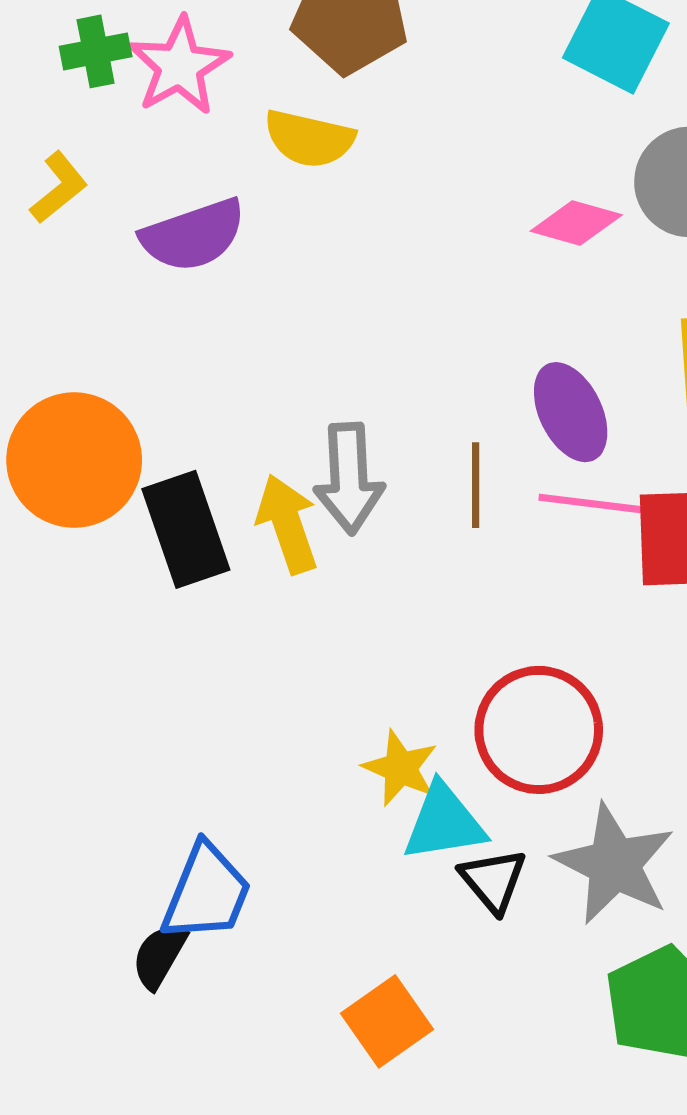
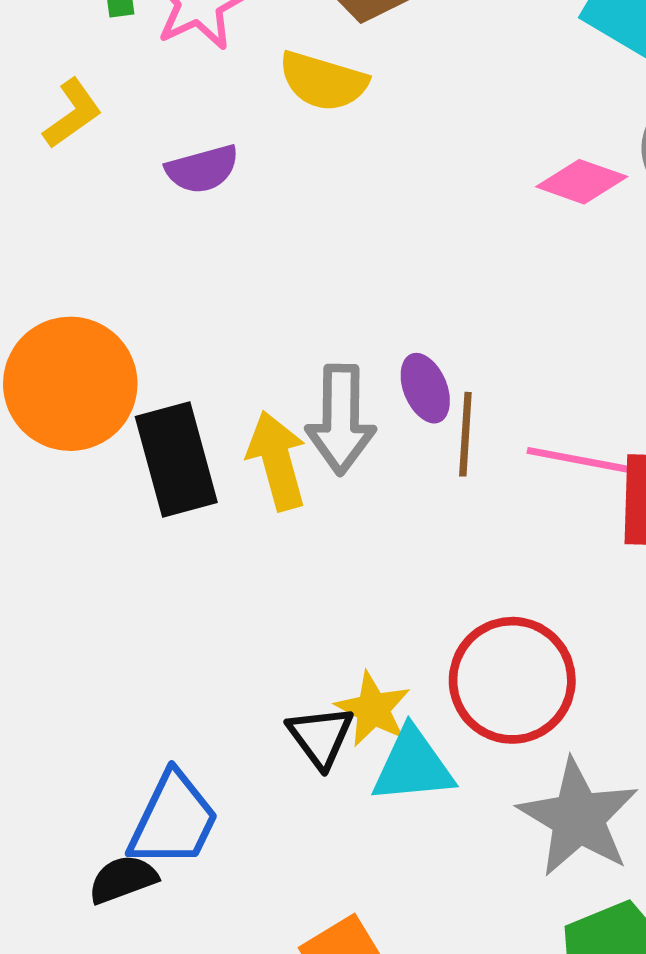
purple semicircle: (193, 235) -> (202, 169), size x0.7
purple ellipse: (571, 412) -> (425, 388), moved, size x0.7
black triangle: (493, 880) -> (320, 737), moved
black semicircle: (159, 956) -> (123, 879), turned 36

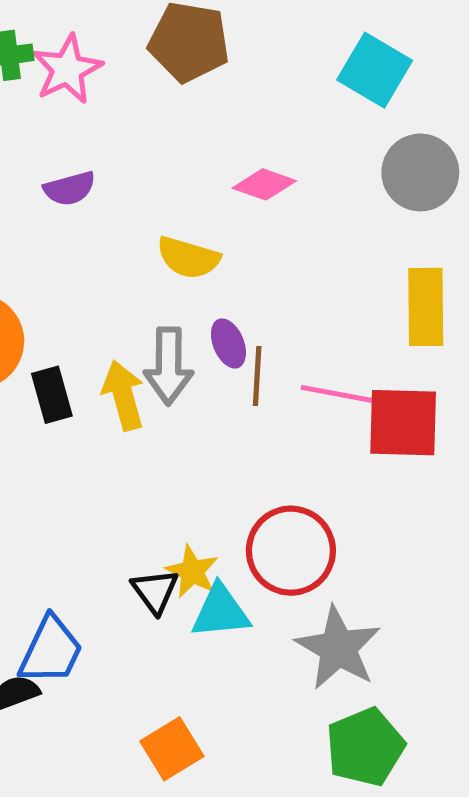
yellow semicircle: (323, 81) -> (188, 258), moved
pink diamond: (582, 182) -> (264, 184), moved
black rectangle: (176, 459) -> (52, 395), size x0.7

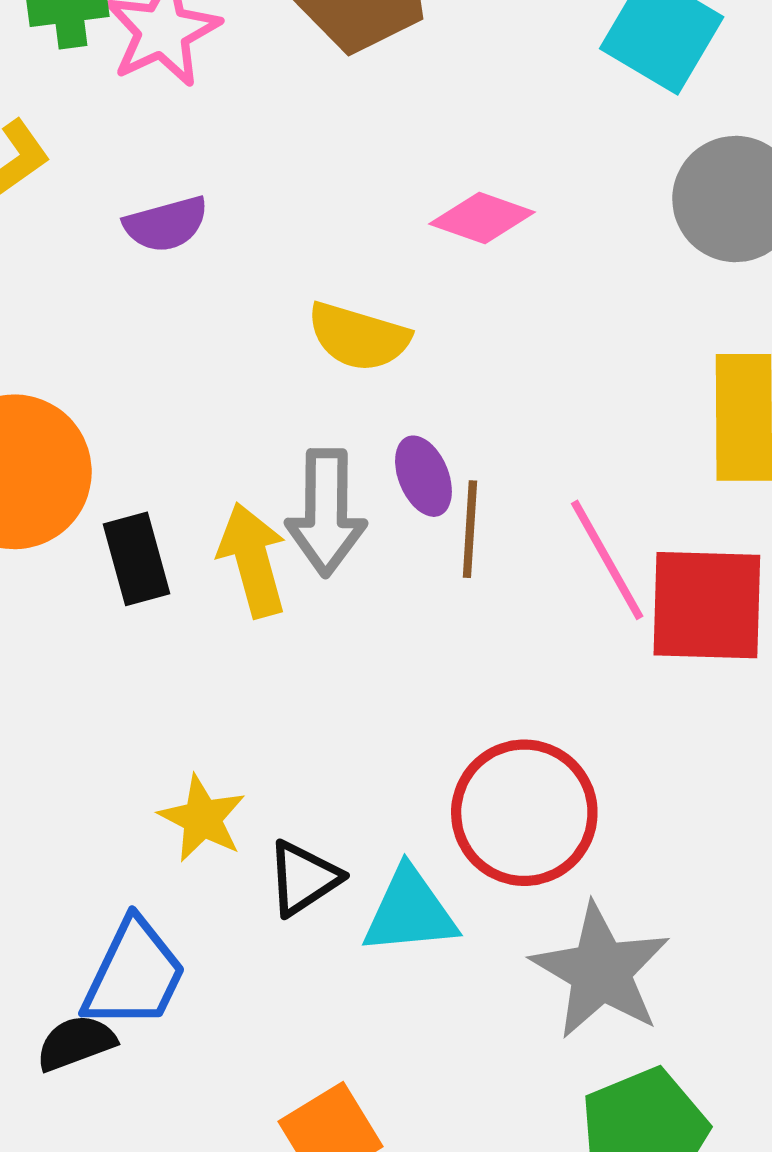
pink line: (342, 395) -> (607, 560), turned 50
yellow star: (192, 571) -> (202, 818), moved
black triangle: (155, 591) -> (303, 878), turned 33

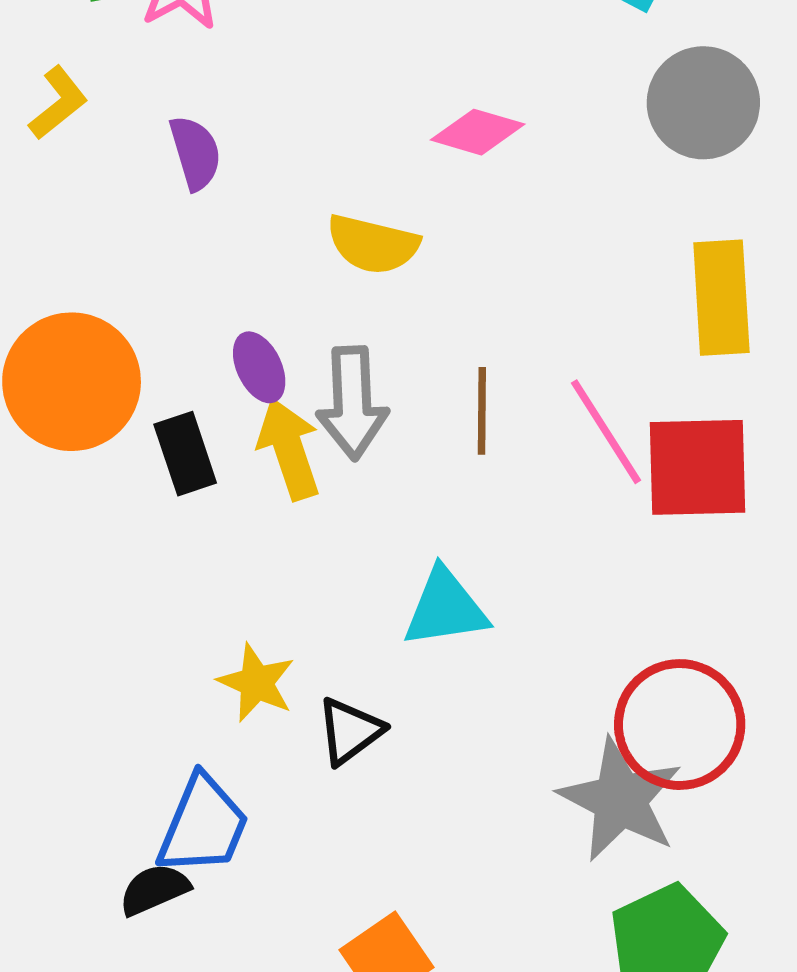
purple semicircle: (166, 224) -> (195, 153), turned -88
purple ellipse: (423, 476) -> (259, 367), moved
red circle: (524, 813) -> (680, 725), moved
cyan triangle: (410, 911) -> (445, 608), moved

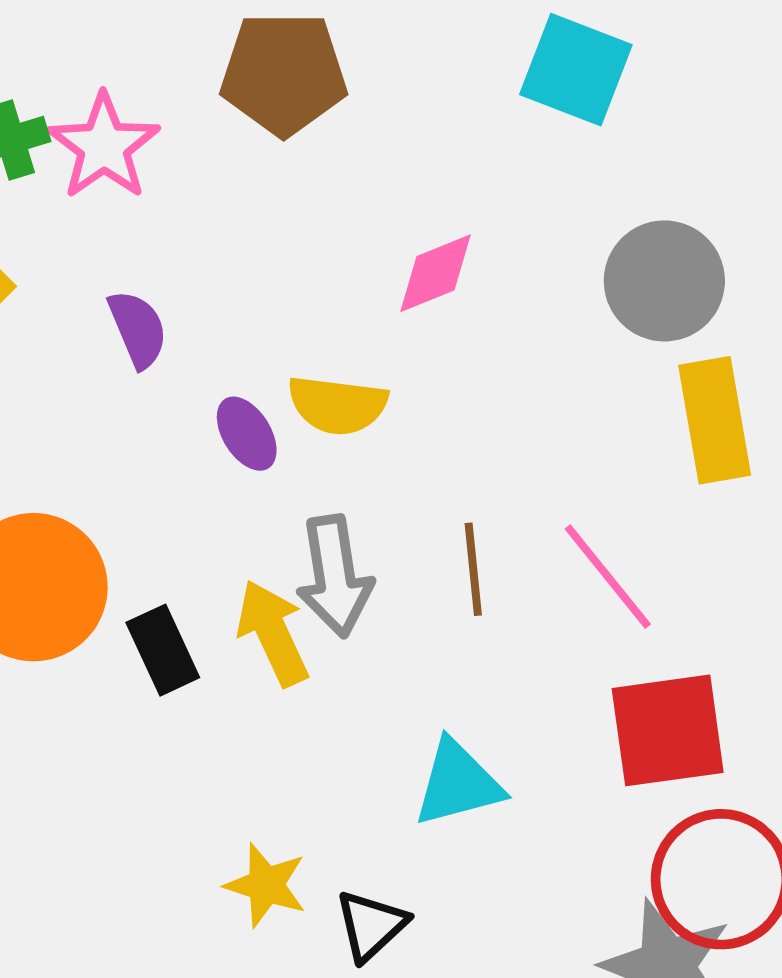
gray circle: (703, 103) -> (664, 281), moved
pink diamond: (478, 132) -> (436, 273), turned -32
purple ellipse: (259, 367) -> (247, 434), moved
red square: (697, 467) -> (668, 730), moved

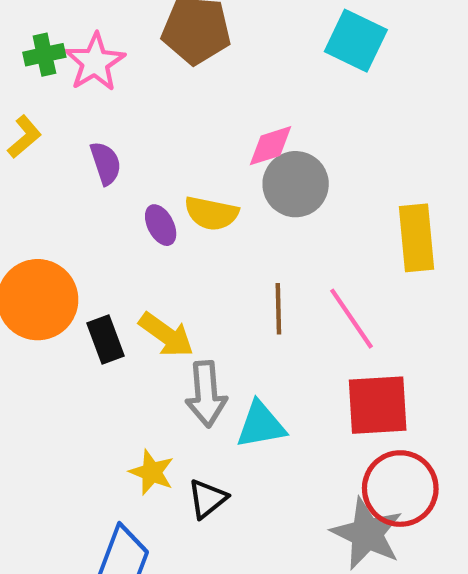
gray circle: (664, 281) -> (296, 184), moved
gray arrow: (335, 576) -> (206, 394), moved
yellow arrow: (273, 633) -> (166, 335), turned 146

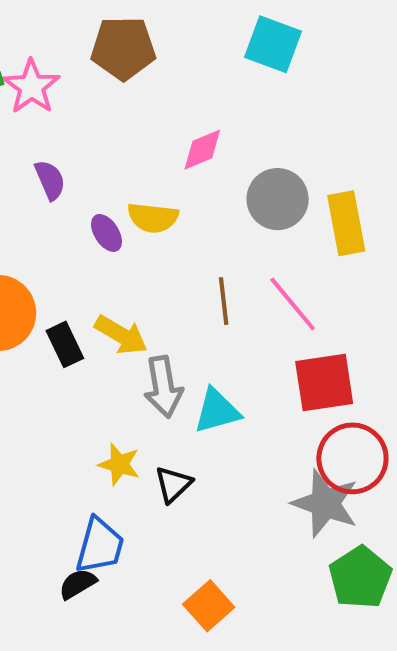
gray circle: (296, 184) -> (278, 199), moved

